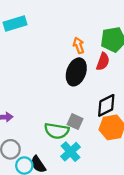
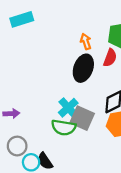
gray square: (75, 122) -> (82, 118), size x1.5
cyan cross: (71, 152) -> (68, 108), moved

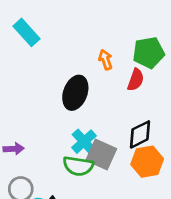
cyan rectangle: (22, 19) -> (26, 32), turned 65
black ellipse: (83, 68) -> (75, 93), moved

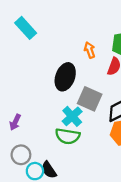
purple arrow: (14, 149) -> (15, 122), turned 119
gray square: (101, 155) -> (90, 99), moved

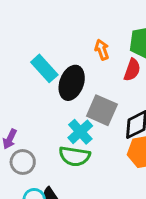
cyan rectangle: (26, 28) -> (44, 68), moved
gray circle: (21, 155) -> (23, 162), moved

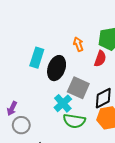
cyan rectangle: (44, 68) -> (37, 58), turned 60
green semicircle: (75, 156) -> (74, 121), moved

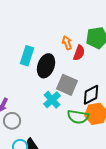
red semicircle: (100, 59) -> (79, 53), moved
green semicircle: (74, 121) -> (78, 117), moved

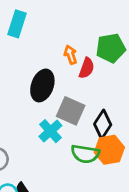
cyan rectangle: (27, 56) -> (17, 24), moved
black diamond: (91, 95) -> (103, 124), turned -30

